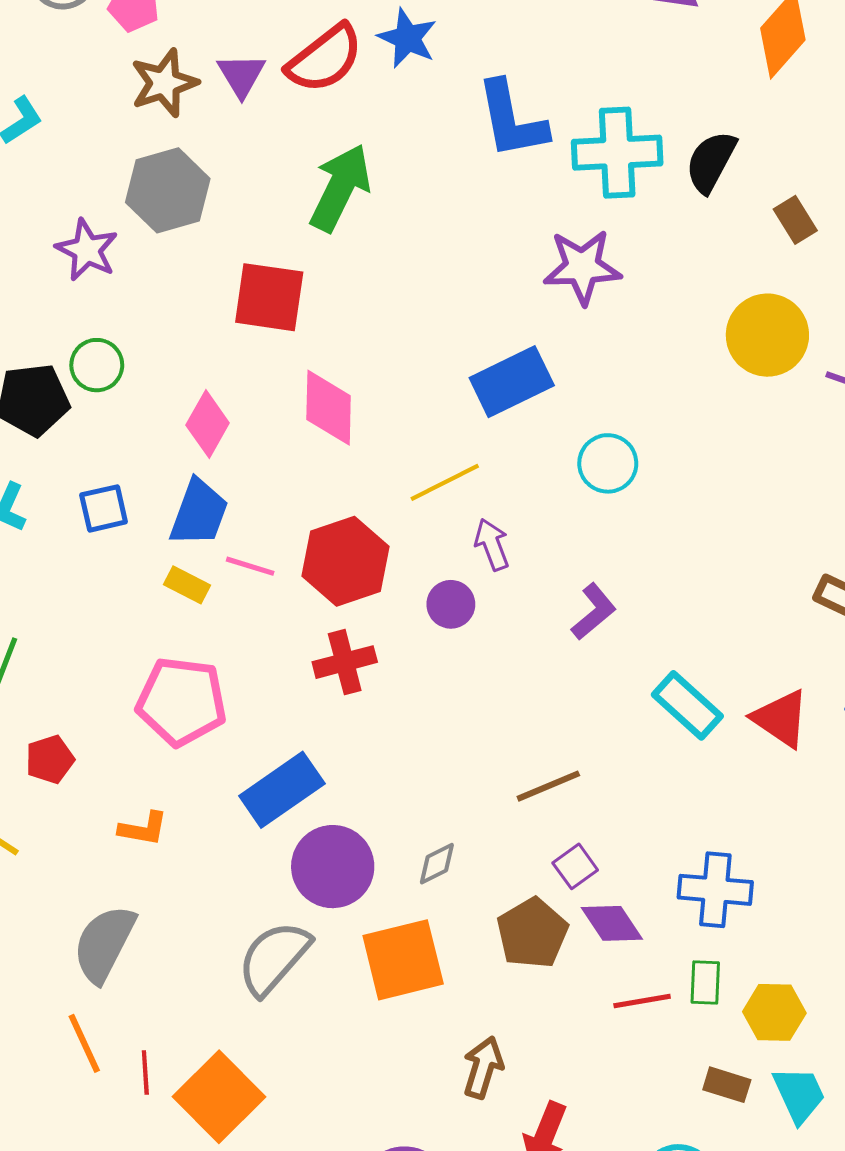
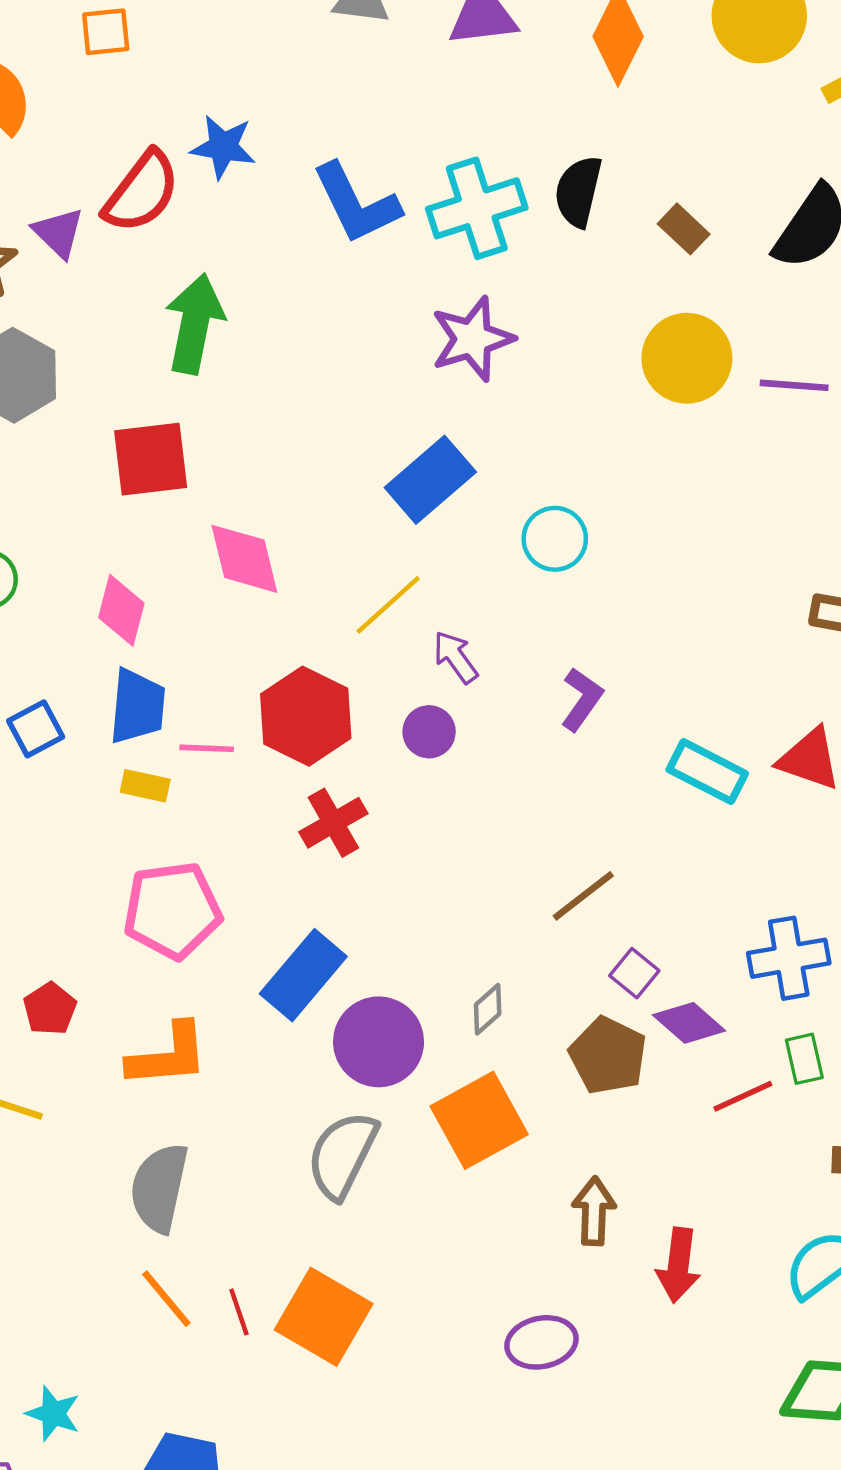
orange L-shape: (143, 829) -> (168, 1055), size x1.6

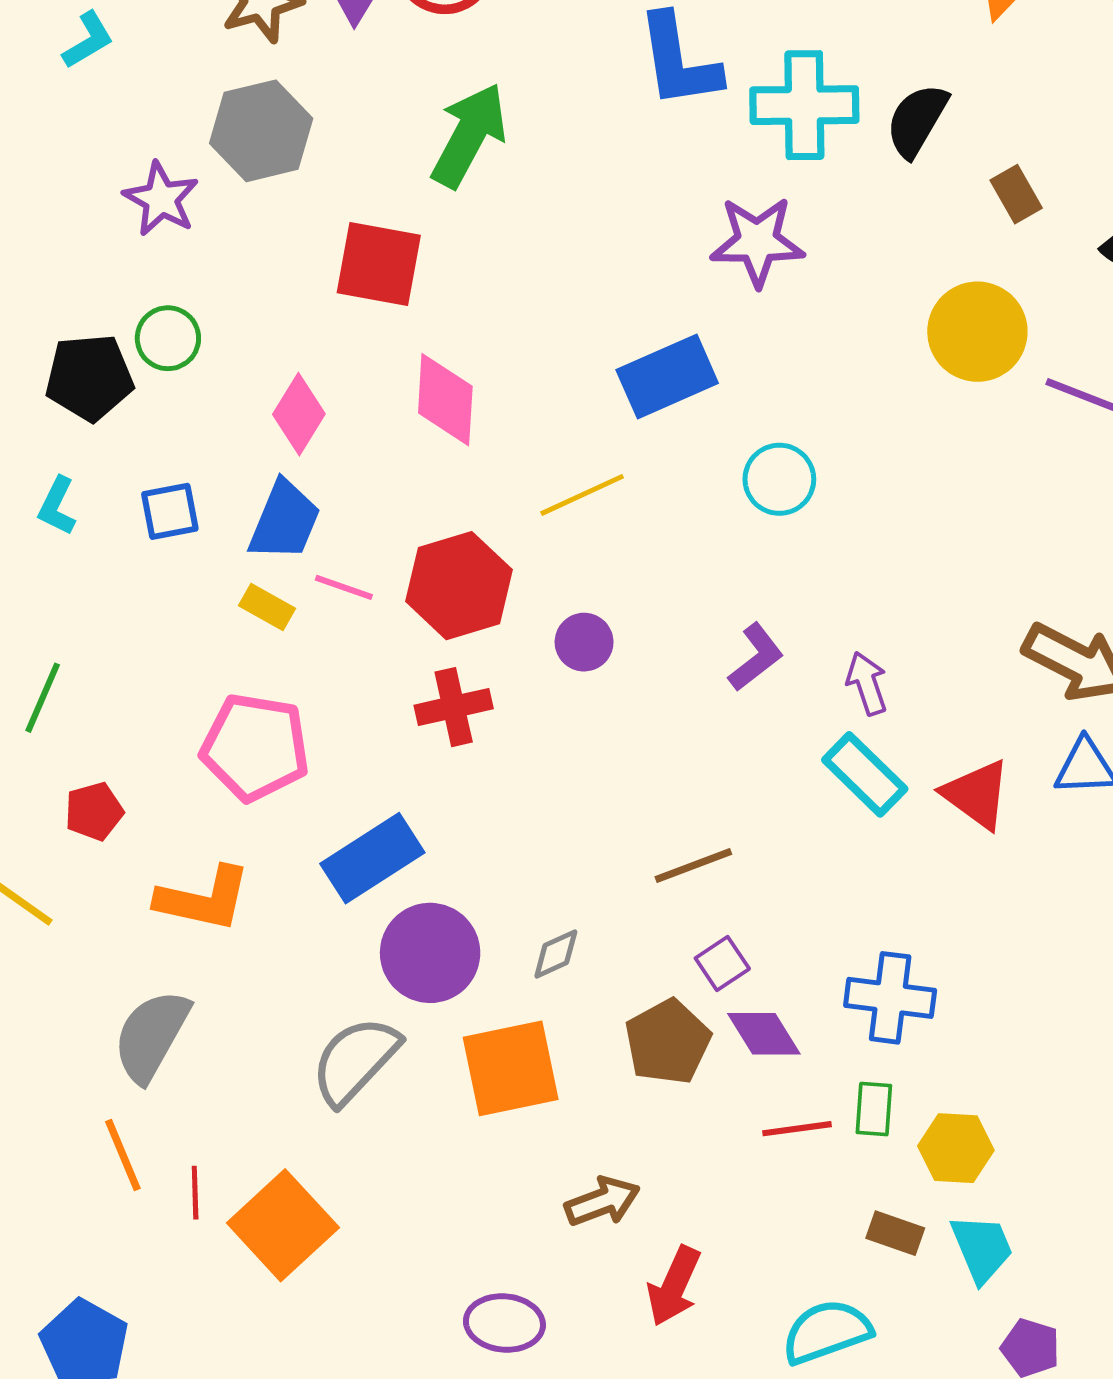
purple arrow: (456, 657) -> (867, 683), moved
brown arrow: (594, 1211) -> (602, 1202), turned 50

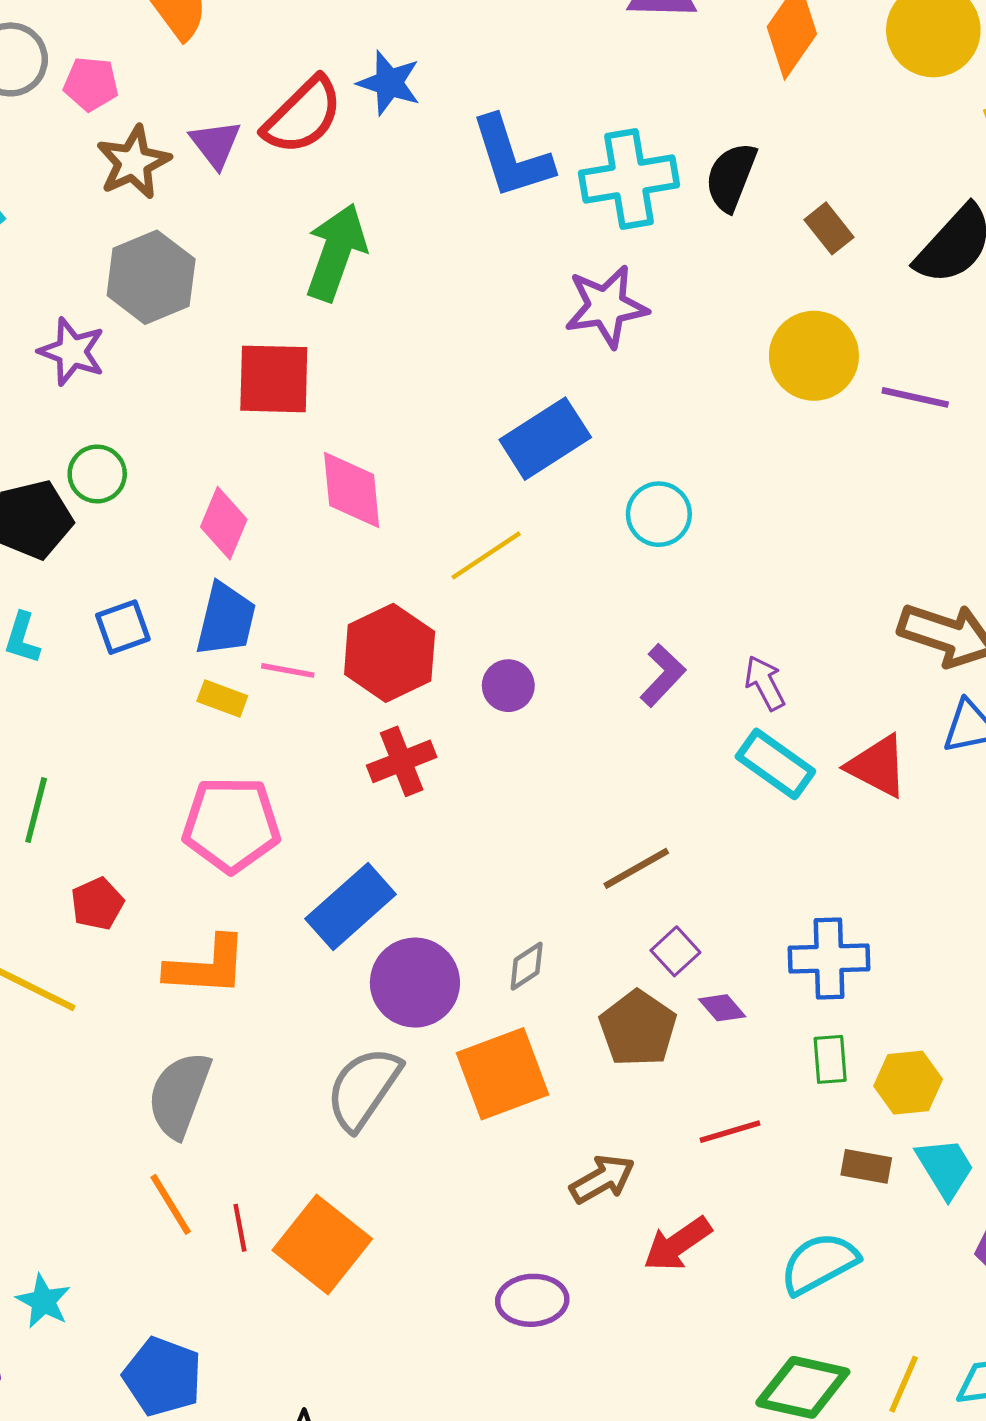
purple diamond: (764, 1034) -> (722, 1008), size x0.7
red line: (797, 1129) -> (730, 1132), moved
red arrow: (674, 1286) -> (677, 1244), turned 40

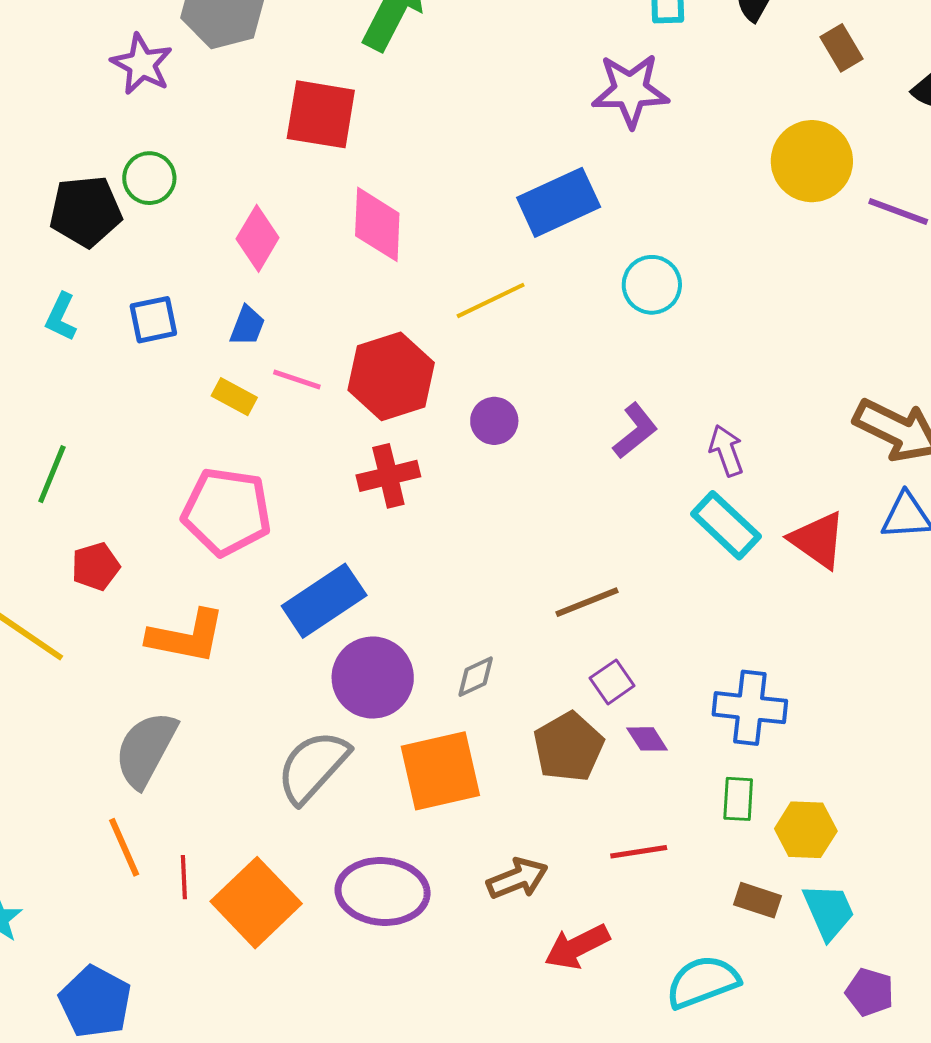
blue trapezoid: (226, 620) -> (247, 326), size x0.6
purple ellipse: (532, 1300) -> (383, 892), moved, size x1.4

